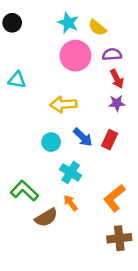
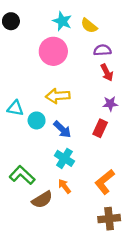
pink circle: (75, 56) -> (53, 51), moved
cyan triangle: (17, 80) -> (15, 108), moved
purple star: (117, 103) -> (110, 104), moved
blue arrow: (83, 137) -> (62, 129), moved
cyan circle: (51, 142) -> (37, 120), moved

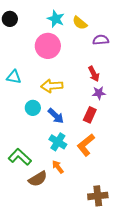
purple semicircle: (102, 50) -> (101, 40), moved
red arrow: (107, 73) -> (94, 74), moved
cyan triangle: (15, 108) -> (14, 77), moved
orange L-shape: (105, 182) -> (86, 145), moved

